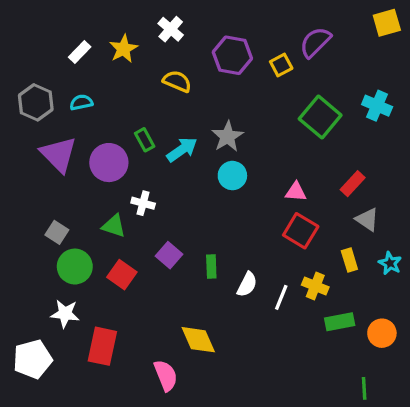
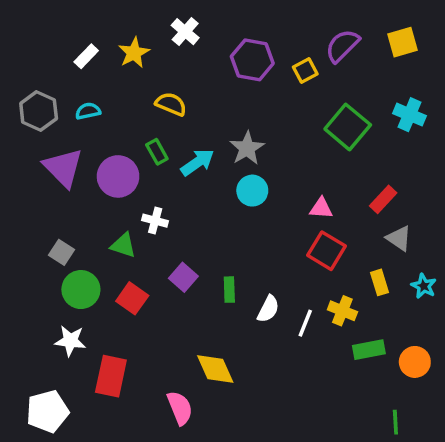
yellow square: (387, 23) -> (402, 42), moved
yellow semicircle: (177, 81) -> (171, 104), moved
white pentagon: (33, 359) -> (47, 411), moved

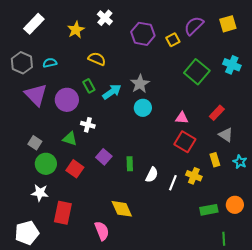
white rectangle: (86, 56) -> (34, 24), moved, size x1.5
green rectangle: (369, 350) -> (209, 210), moved

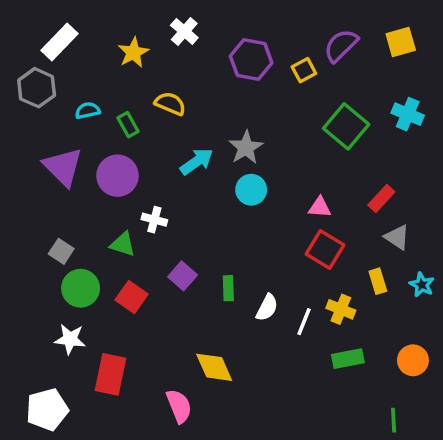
gray hexagon: (22, 63) -> (37, 88), moved
green rectangle: (89, 86) -> (128, 125), moved
green rectangle: (209, 210) -> (348, 359), moved

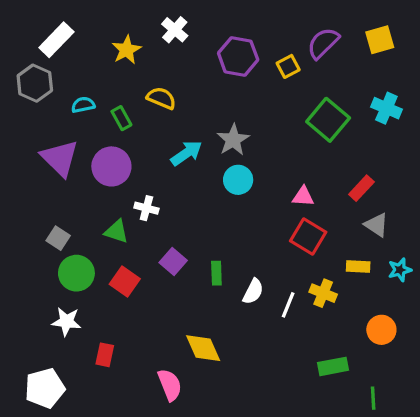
yellow rectangle: (378, 281) -> (358, 266), turned -70
cyan star: (422, 285) -> (400, 270), turned 30
green rectangle: (348, 359) -> (333, 366), moved
orange circle: (413, 360) -> (381, 330), moved
red rectangle: (110, 374) -> (105, 355), size x0.6

